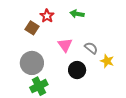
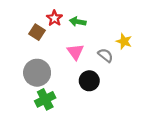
green arrow: (77, 14) -> (78, 22), moved
yellow star: (107, 61) -> (124, 41), moved

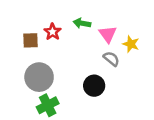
red star: (54, 18) -> (53, 32), moved
brown square: (37, 32) -> (30, 40), moved, turned -35
pink triangle: (75, 52) -> (108, 34), moved

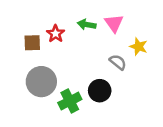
pink triangle: (108, 34) -> (114, 23), moved
green cross: (48, 105) -> (70, 101), moved

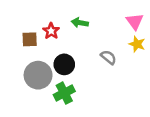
pink triangle: (114, 23) -> (135, 21), moved
yellow star: (139, 47) -> (137, 44), moved
black circle: (100, 91) -> (64, 64), moved

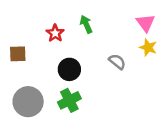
green arrow: (80, 23) -> (86, 24), turned 56
brown square: (30, 39) -> (18, 54), moved
gray circle: (38, 75) -> (28, 102), moved

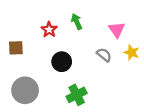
pink triangle: (146, 23) -> (117, 30), moved
yellow star: (148, 47) -> (132, 53), moved
green cross: (69, 100) -> (77, 95), moved

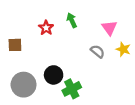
black circle: (62, 62) -> (54, 75), moved

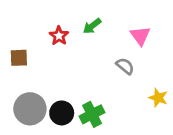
green arrow: (72, 20) -> (92, 26), turned -104
yellow star: (123, 49) -> (158, 98), moved
black circle: (54, 75) -> (62, 113), moved

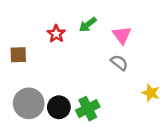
pink triangle: (140, 36) -> (122, 35), moved

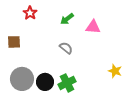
red star: (56, 34) -> (30, 13), moved
pink triangle: (122, 35) -> (93, 27), turned -49
gray semicircle: (119, 63) -> (66, 48), moved

